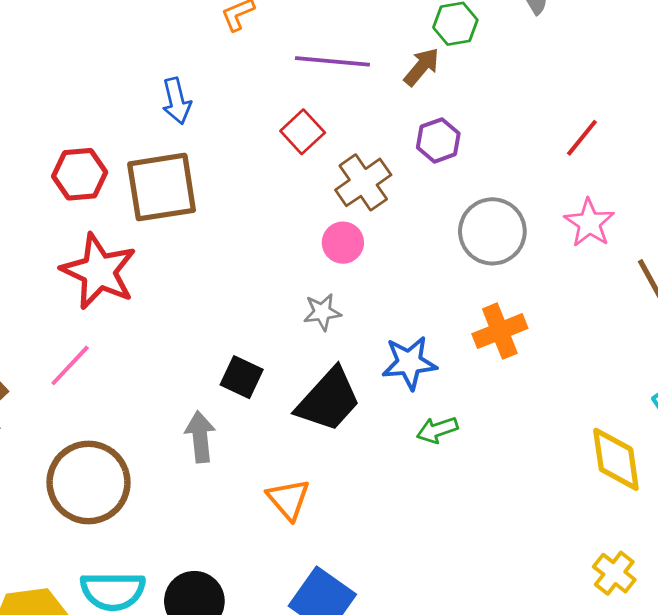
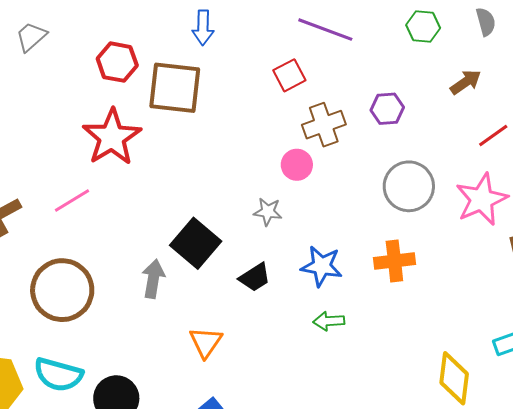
brown arrow: (422, 67) -> (466, 82), moved
pink star: (589, 223) -> (482, 199), size x1.4
black square: (242, 377) -> (196, 243), size x1.5
black trapezoid: (329, 400) -> (255, 277), size x0.6

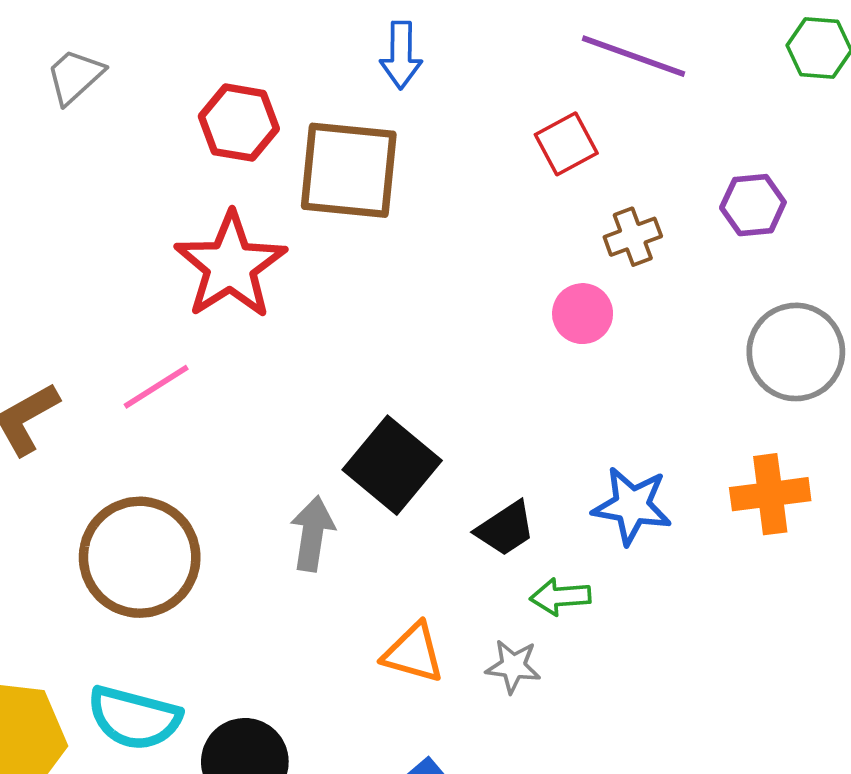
brown cross: (324, 125) -> (633, 237), size x0.7
gray star: (268, 212) -> (513, 666), moved
green arrow: (329, 321) -> (560, 597), moved
orange triangle: (206, 342) -> (413, 653), turned -48

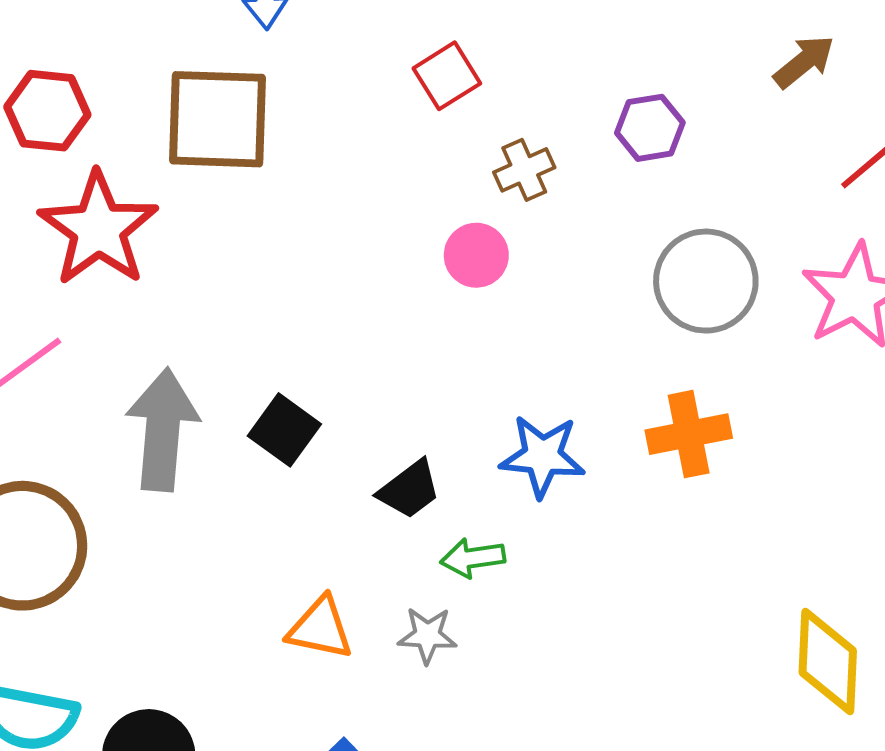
red hexagon: (239, 123) -> (47, 111), moved
black square: (392, 465) -> (284, 430), size x0.7
gray arrow: (312, 534) -> (162, 430), moved, size x1.5

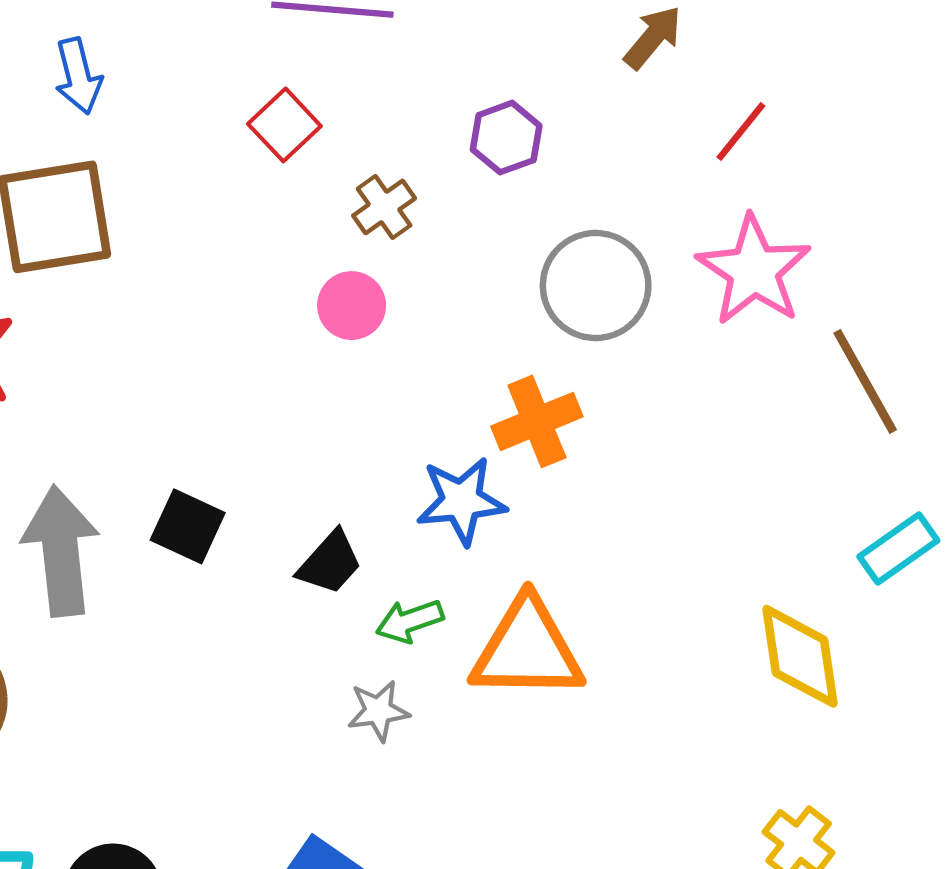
orange cross: (689, 434) -> (537, 421), moved
orange triangle: (320, 628) -> (527, 649), moved, size x1.6

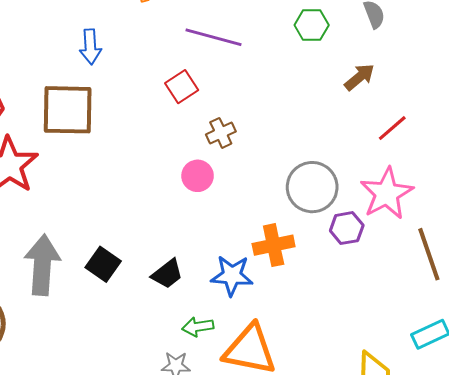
purple hexagon: (506, 138) -> (347, 228), moved
black trapezoid: (330, 563) -> (167, 274), moved

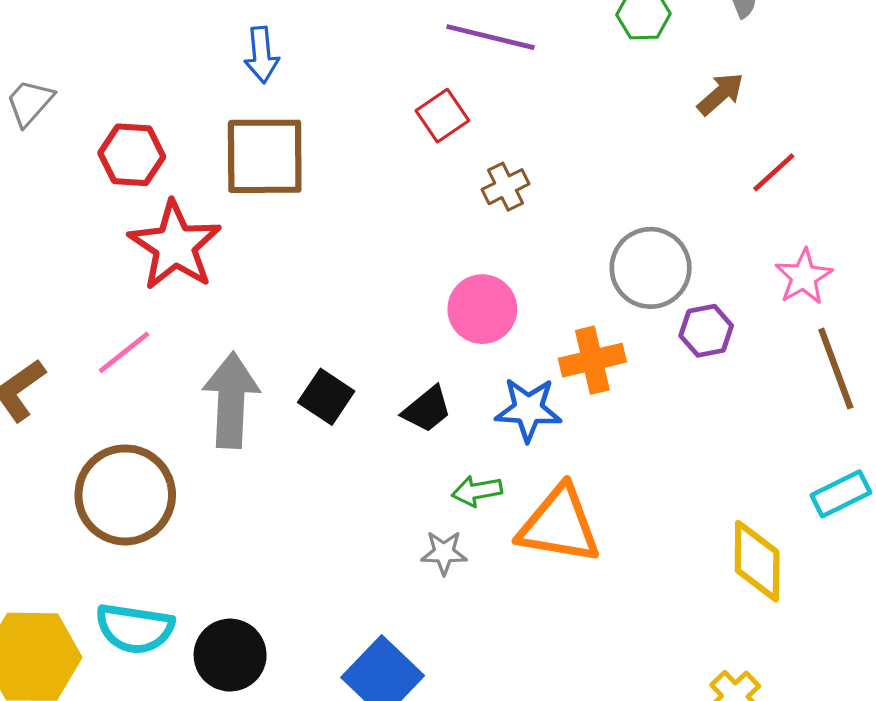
blue arrow: (90, 47) -> (262, 55), moved
pink circle: (198, 176) -> (482, 309), moved, size x1.4
pink star: (387, 193) -> (804, 277), moved, size x0.7

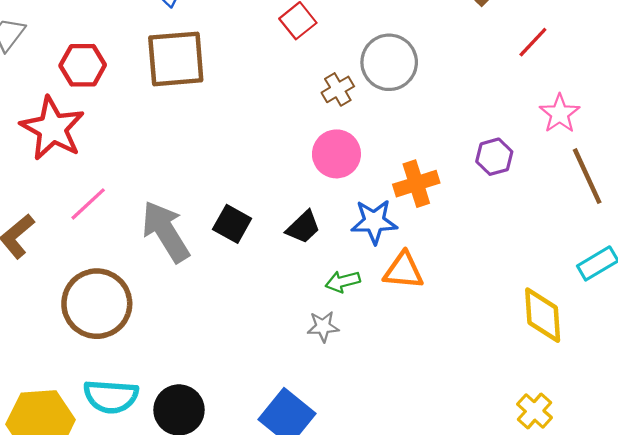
brown cross: (506, 187) -> (338, 89), moved
red star: (175, 246) -> (52, 128), moved
gray circle: (651, 268) -> (389, 62), moved
gray arrow: (231, 400) -> (166, 231), turned -30
orange triangle: (559, 525) -> (403, 271), moved, size x0.7

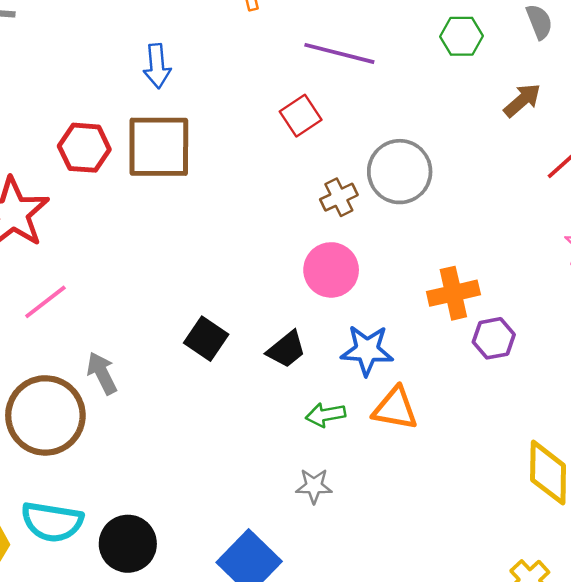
red hexagon: (83, 65) -> (84, 148), moved
purple hexagon: (494, 157) -> (494, 338), moved
orange cross: (416, 184) -> (453, 293), moved
gray arrow: (166, 231) -> (102, 373), moved, size x0.6
gray star: (323, 327) -> (314, 486), moved

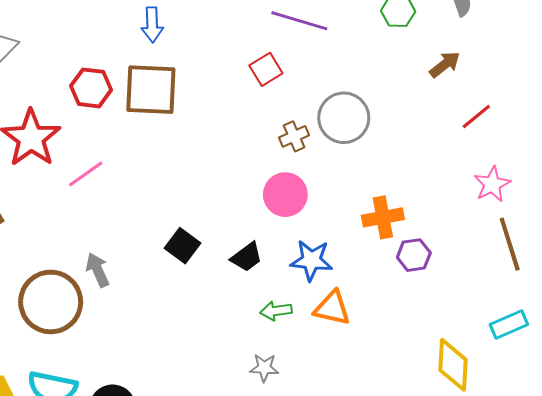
pink line: (45, 302) -> (86, 174), moved

